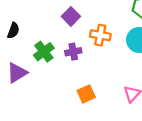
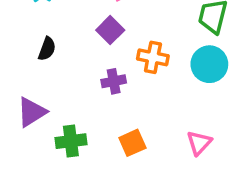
black semicircle: (13, 31) -> (47, 49), moved
green cross: (44, 52) -> (71, 141), moved, turned 30

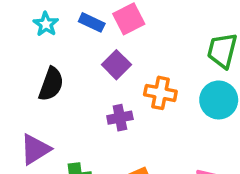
black semicircle: (47, 49) -> (51, 84), size x1.4

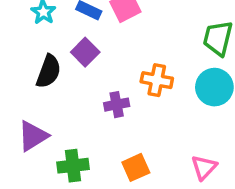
purple square: (116, 65) -> (85, 52), moved

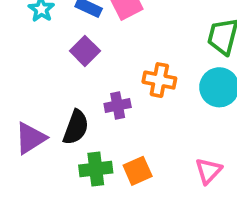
black semicircle: (49, 71) -> (76, 127), moved
green cross: (73, 166) -> (96, 169), moved

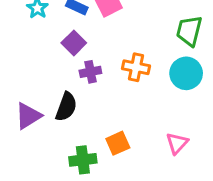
purple cross: (118, 105) -> (90, 72), moved
green cross: (96, 169) -> (83, 160), moved

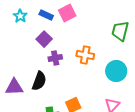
cyan circle: (186, 73) -> (116, 71), moved
purple triangle: (28, 116) -> (14, 87), turned 30

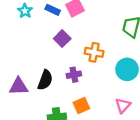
purple square: (44, 39) -> (62, 39), moved
purple cross: (55, 58) -> (74, 75), moved

